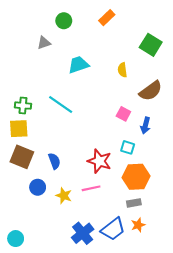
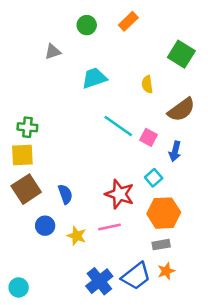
green circle: (64, 21) -> (87, 25), moved
cyan line: (61, 105) -> (118, 126), moved
cyan square: (128, 147) -> (154, 178), turned 32
brown square: (22, 157) -> (26, 189), turned 35

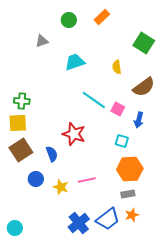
cyan square: (154, 178) -> (122, 141), turned -32
red star: (120, 194) -> (74, 134), moved

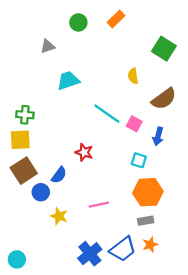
cyan trapezoid: (75, 62) -> (68, 81), moved
red star: (74, 134) -> (84, 152), size x0.7
blue semicircle: (52, 154) -> (59, 175), turned 56
blue circle: (36, 179) -> (41, 192), moved
yellow star: (61, 187) -> (59, 216), moved

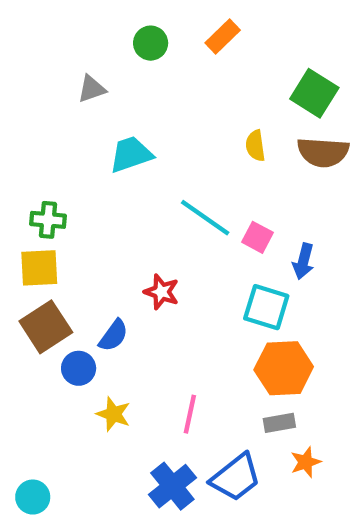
brown semicircle: (164, 99) -> (323, 152), moved, turned 40
cyan square: (139, 160) -> (266, 307), size x1.5
pink line: (99, 205) -> (190, 414), moved, turned -66
orange star: (150, 245) -> (306, 462), moved

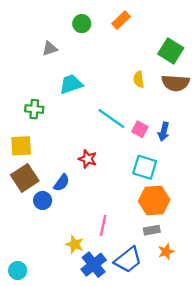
green cross: (48, 220) -> (34, 109), moved
blue arrow: (303, 261) -> (164, 132), moved
yellow star: (113, 414) -> (75, 244), moved

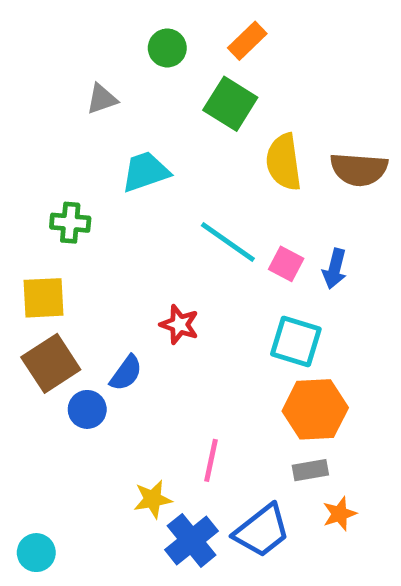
green square: (171, 51) -> (230, 104), moved
yellow semicircle: (139, 79) -> (284, 162), size x1.6
yellow star: (75, 244) -> (153, 499), turned -30

